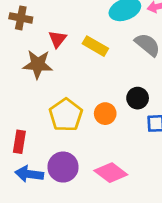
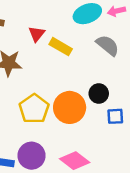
red triangle: (57, 39) -> (37, 34), moved
orange circle: (105, 114) -> (70, 107), size x1.6

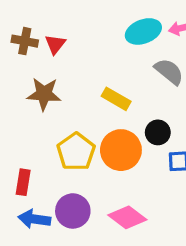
red triangle: (37, 34) -> (55, 44), moved
yellow rectangle: (61, 47) -> (116, 99), moved

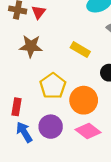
orange circle: (121, 150) -> (84, 100), moved
blue arrow: (34, 219) -> (24, 132), turned 50

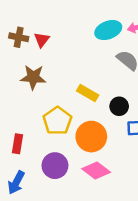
yellow rectangle: (80, 50) -> (88, 93), moved
blue arrow: (24, 132) -> (16, 183), moved, turned -120

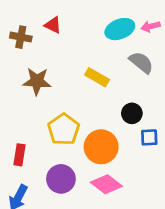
red triangle: (42, 40) -> (53, 25), moved, turned -42
yellow rectangle: (88, 93) -> (97, 77), moved

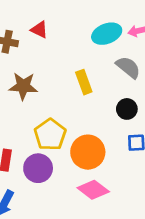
yellow rectangle: (97, 77) -> (84, 82), turned 40
black circle: (132, 113) -> (127, 109), moved
purple circle: (61, 179) -> (38, 168), moved

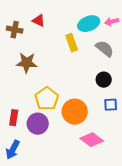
yellow rectangle: (84, 82) -> (72, 43), moved
pink diamond: (93, 190) -> (92, 140), moved

